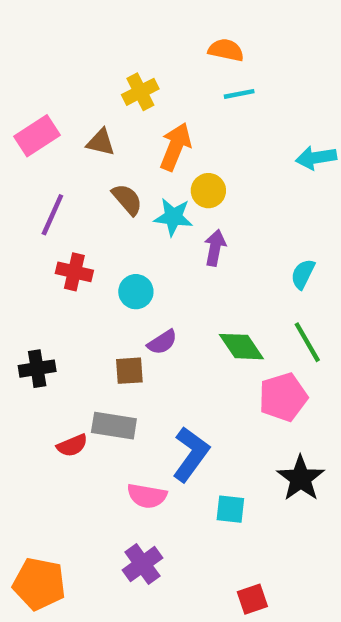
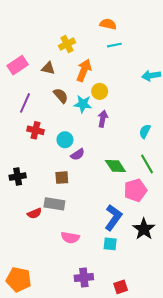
purple semicircle: (162, 342) -> (78, 154), moved
blue L-shape: (191, 454) -> (113, 218), moved
purple cross: (142, 564) -> (84, 277), moved, turned 30

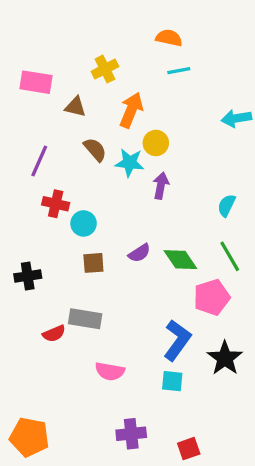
pink rectangle: (18, 65) -> (36, 82), moved, turned 42
cyan circle: (65, 140) -> (84, 223), moved
purple semicircle: (78, 154) -> (139, 253), moved
brown square: (62, 178) -> (93, 263), moved

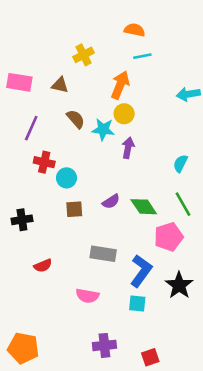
pink rectangle: (36, 82) -> (19, 82), moved
orange arrow: (131, 110) -> (120, 85), moved
gray rectangle: (85, 319) -> (103, 254), moved

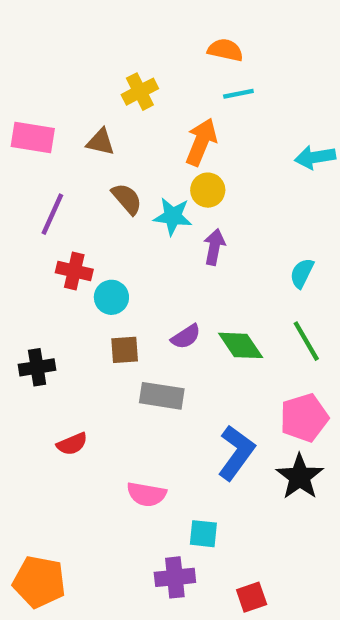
pink pentagon: (169, 237) -> (304, 418), moved
gray rectangle: (103, 254) -> (162, 396), moved
cyan square: (137, 304) -> (203, 534), moved

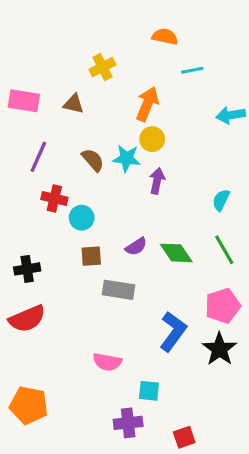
cyan line: (238, 94) -> (192, 70), moved
brown semicircle: (127, 199) -> (93, 160), moved
red semicircle: (72, 444) -> (27, 319), moved, size x1.6
orange pentagon: (39, 582) -> (29, 405), moved

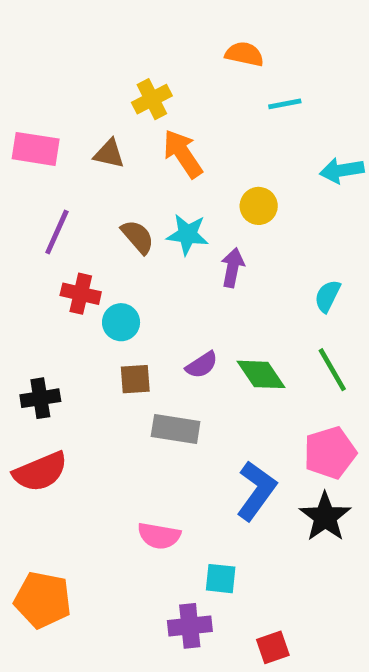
orange arrow: (147, 104) -> (183, 154), moved, turned -56
yellow circle: (152, 139) -> (259, 206), moved

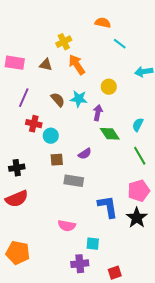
cyan line: (285, 104) -> (120, 44), turned 48
green diamond: (261, 374) -> (110, 134), moved
blue L-shape: (256, 491) -> (108, 207), turned -45

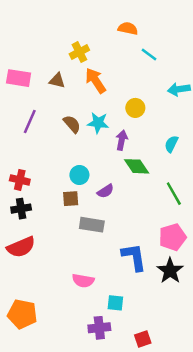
red cross: (34, 124) -> (20, 180), moved
cyan semicircle: (138, 125) -> (171, 144), moved
cyan circle: (51, 136) -> (79, 175), moved

